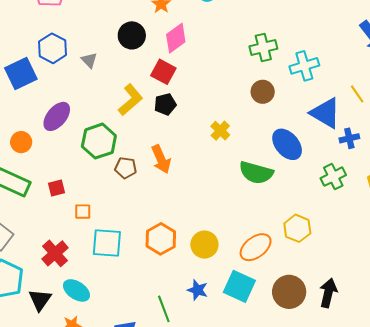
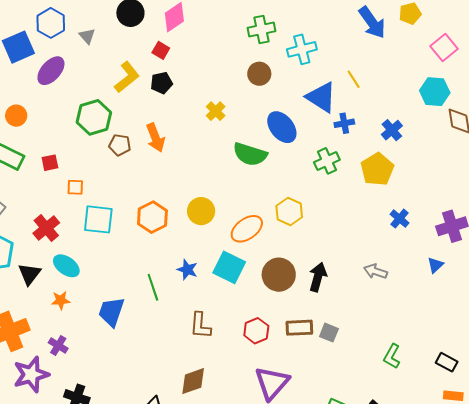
red square: (163, 72) -> (161, 50), size x0.7
purple ellipse: (57, 116) -> (51, 71), moved
yellow circle: (204, 245) -> (201, 211), moved

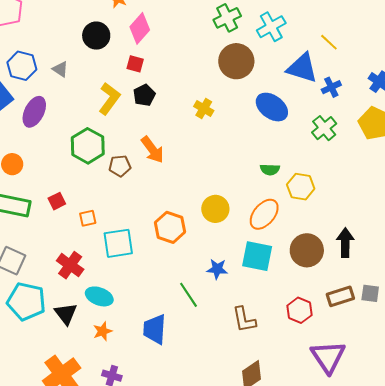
brown circle: (259, 74) -> (236, 61), size x1.5
green semicircle: (250, 154) -> (270, 169), moved, size x0.6

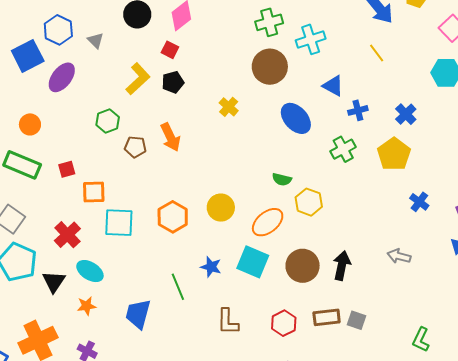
yellow line: (329, 42) -> (377, 53), moved
blue triangle: (302, 68) -> (333, 86), size x0.7
green hexagon: (88, 146) -> (108, 121), size x0.7
orange square: (88, 218) -> (94, 192), size x1.4

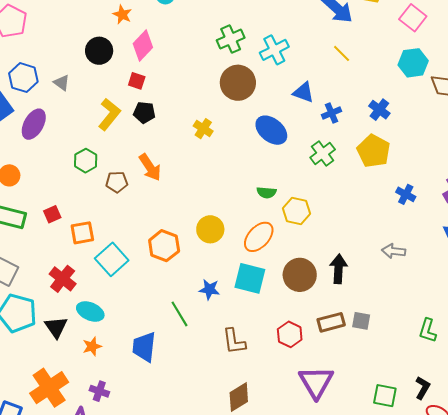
black pentagon: (173, 82) -> (144, 113), turned 30
cyan square: (119, 223) -> (112, 259), turned -36

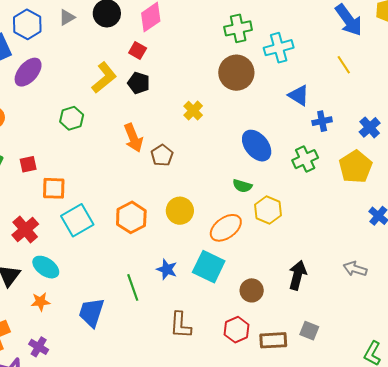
gray triangle: (62, 83) -> (67, 17), moved, turned 42
blue ellipse: (271, 130) -> (257, 146), moved
brown pentagon: (117, 182) -> (162, 155), moved, turned 30
brown circle: (300, 275) -> (252, 290), moved, size x0.7
brown rectangle: (331, 322) -> (273, 340), moved

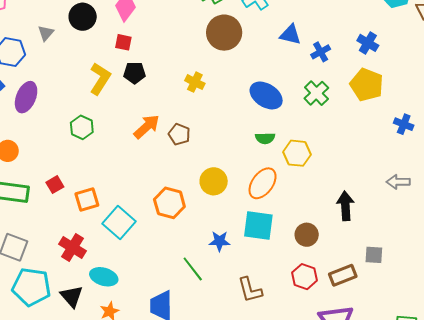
orange arrow: (133, 138) -> (147, 127), turned -92

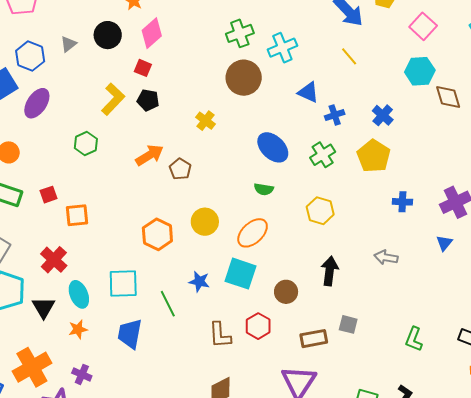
blue cross: (404, 124) -> (402, 202), turned -30
yellow hexagon: (297, 153) -> (320, 211), moved
cyan square: (119, 222) -> (123, 284), moved, turned 36
cyan ellipse: (104, 277) -> (79, 294), turned 40
red hexagon: (305, 277) -> (258, 326), moved

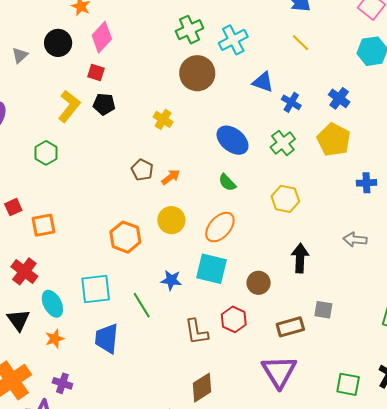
blue cross: (335, 115) -> (291, 102), turned -36
orange arrow: (150, 155) -> (171, 177), moved, size x0.7
green semicircle: (264, 189) -> (227, 183), turned 42

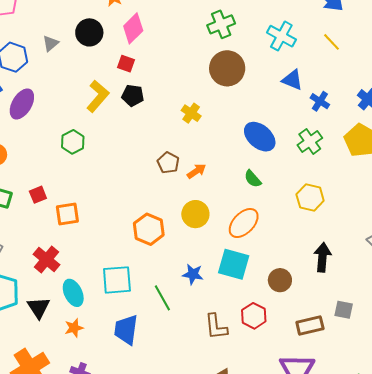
cyan cross: (233, 40) -> (281, 36), moved, turned -36

